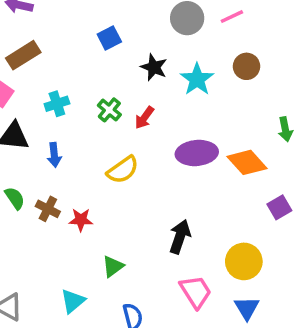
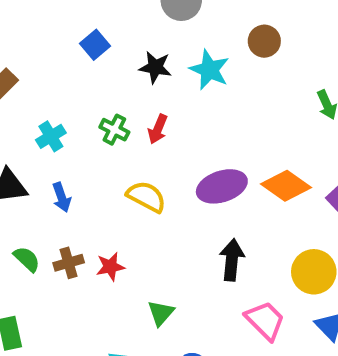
purple ellipse: (197, 153) -> (222, 186), moved
orange diamond: (247, 162) -> (286, 186), moved
yellow semicircle: (123, 170) -> (146, 197), turned -104
brown cross: (48, 209) -> (69, 263), turned -30

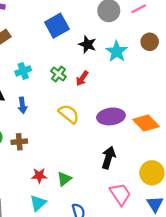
blue square: (95, 45) -> (57, 26), size x1.5
red star: (110, 267) -> (39, 176), moved

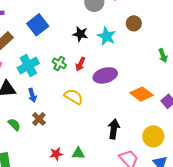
blue square: (57, 26) -> (38, 25), moved
cyan cross: (23, 71) -> (28, 65), size x1.5
purple ellipse: (111, 116) -> (105, 75), moved
brown cross: (19, 142) -> (39, 119), moved, turned -32
green triangle: (64, 179) -> (78, 153), turned 48

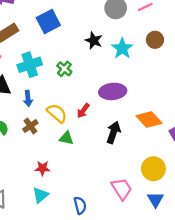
red arrow: (80, 64) -> (83, 111), moved
yellow semicircle: (74, 97) -> (57, 113), moved
black arrow: (114, 129) -> (114, 132), moved
green triangle: (78, 153) -> (66, 138), moved

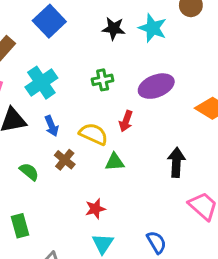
green cross: (64, 69) -> (103, 80), moved, turned -35
black arrow: (114, 132) -> (176, 162), moved

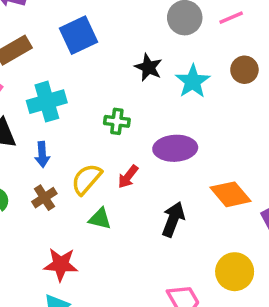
yellow semicircle: (93, 134) -> (87, 179), turned -92
black arrow: (176, 162) -> (173, 219), moved
red star: (95, 209) -> (61, 264), size x1.4

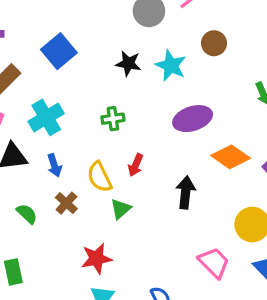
purple ellipse: (175, 148) -> (193, 119), moved
yellow semicircle: (87, 179) -> (99, 177), turned -52
green triangle: (100, 219) -> (121, 209), turned -40

